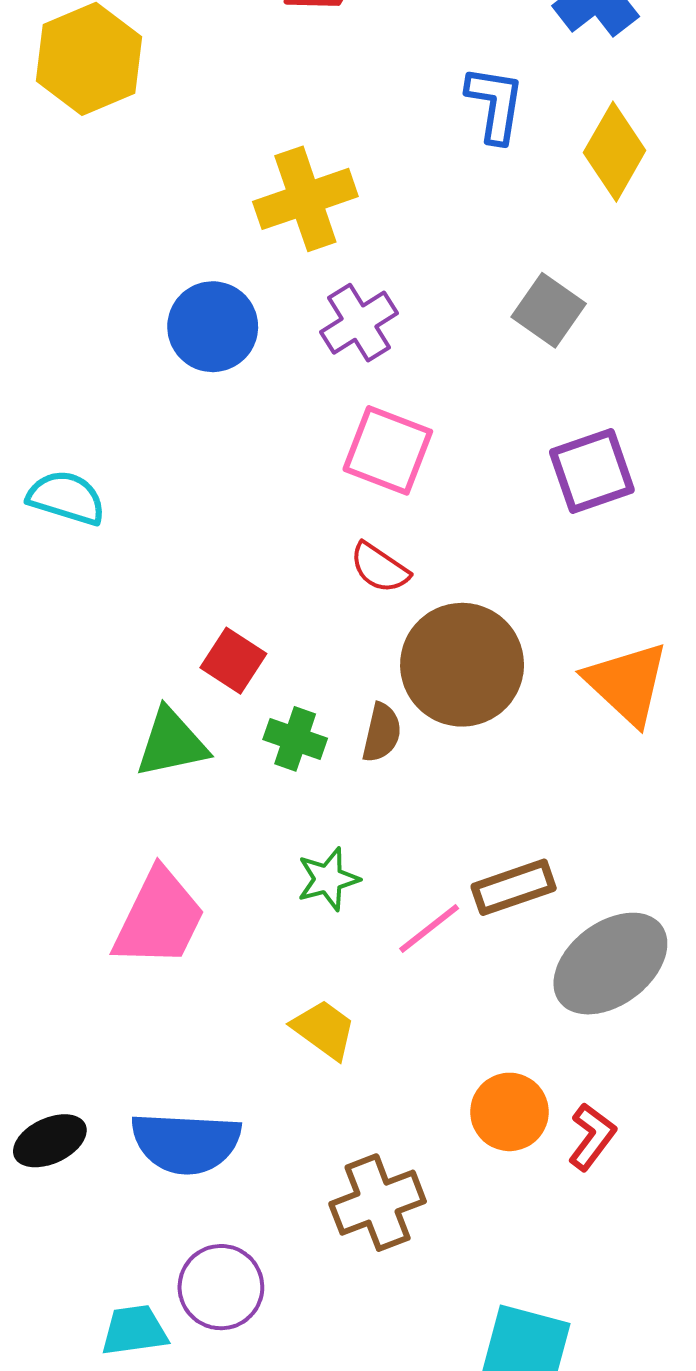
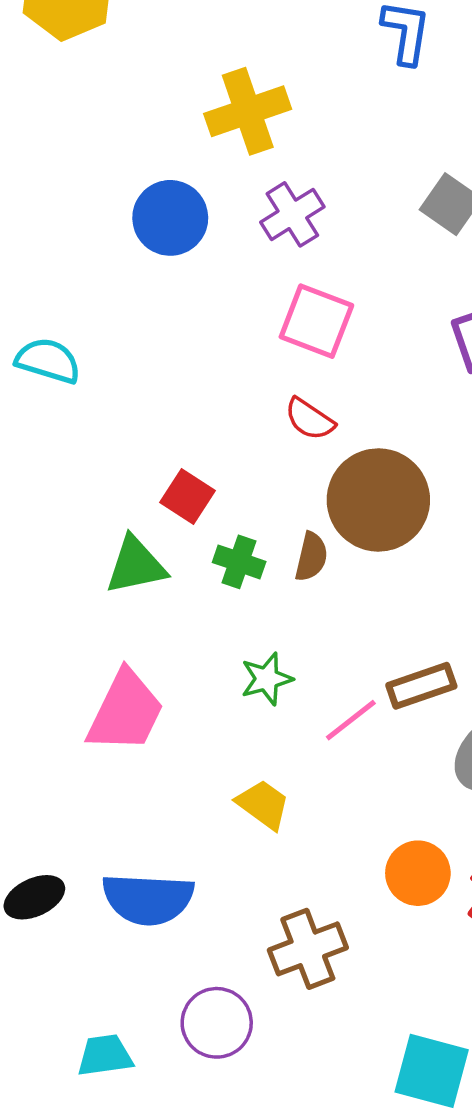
purple circle: (221, 1287) -> (217, 1023), moved

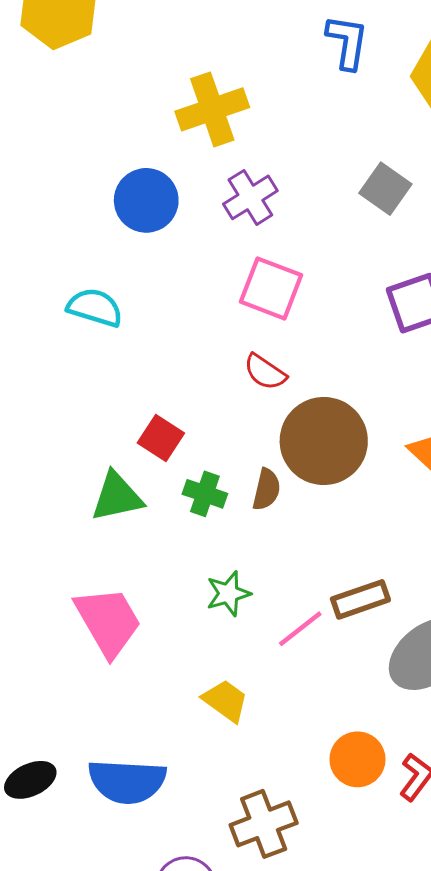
cyan semicircle: (48, 361) -> (95, 307), moved
pink trapezoid: (126, 712) -> (108, 621), turned -56

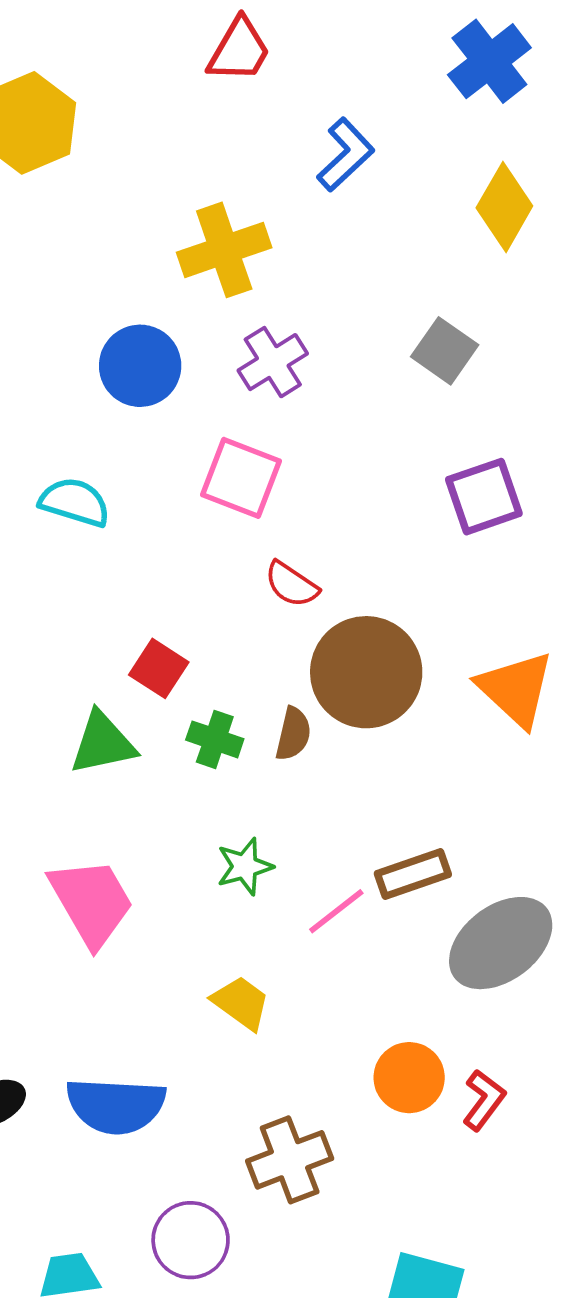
blue L-shape: (347, 42) -> (346, 155), moved, turned 38
pink square: (271, 288) -> (241, 478), moved

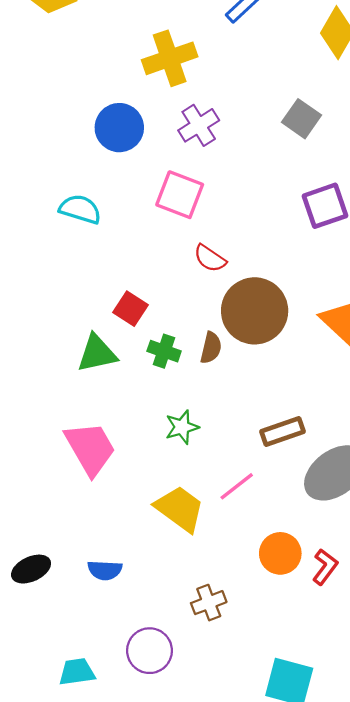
pink line: (336, 911) -> (237, 486), moved
yellow trapezoid: (241, 1003) -> (180, 509), size x1.4
blue semicircle: (116, 1106) -> (105, 570), size x0.6
brown cross: (290, 1160) -> (209, 603), size x0.7

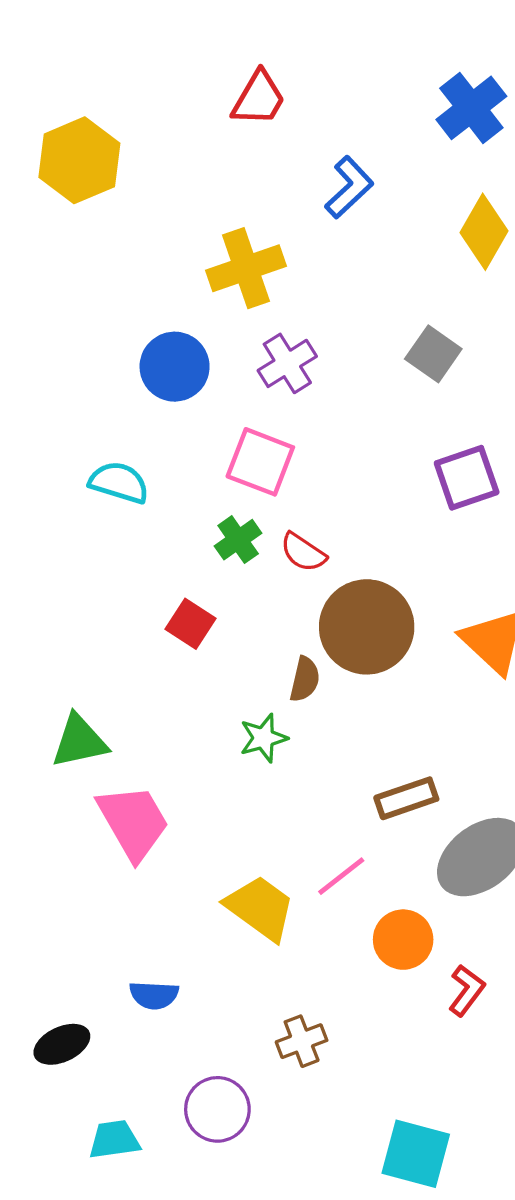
green cross: (164, 351) -> (238, 540), moved, turned 36
green triangle: (97, 353) -> (79, 741), moved
green star: (182, 427) -> (263, 738), moved
orange circle: (280, 553) -> (403, 940), moved
black ellipse: (31, 569) -> (62, 1044), moved

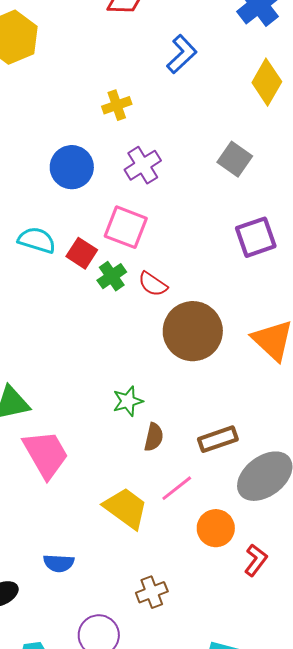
yellow cross: (246, 268) -> (117, 105), size x0.6
red square: (190, 624) -> (82, 253), moved
brown semicircle: (305, 679) -> (154, 437), moved

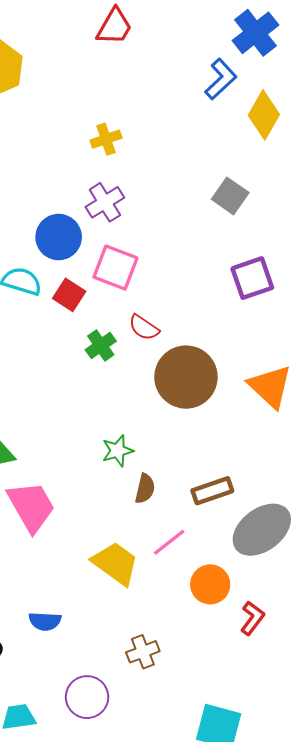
blue L-shape: (182, 54) -> (221, 79), moved
purple cross: (143, 165) -> (105, 202), moved
blue circle: (72, 167) -> (59, 237), moved
green cross: (112, 276) -> (101, 345), moved

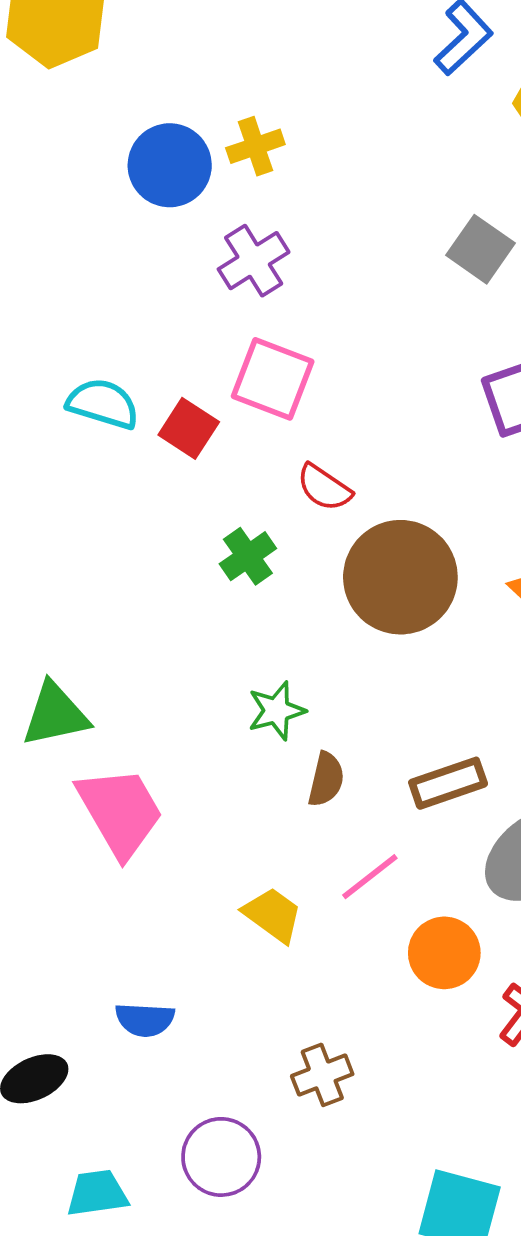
blue circle: (59, 237) -> (170, 165), moved
green cross: (101, 345) -> (248, 556), moved
yellow trapezoid: (115, 563) -> (273, 915), size x0.7

